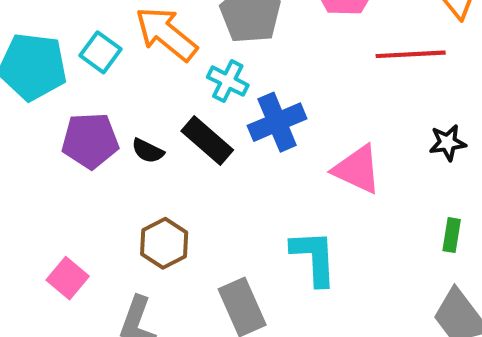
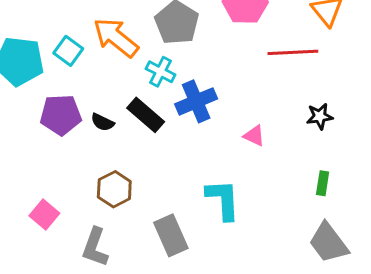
pink triangle: (357, 169) -> (254, 136), size x0.6

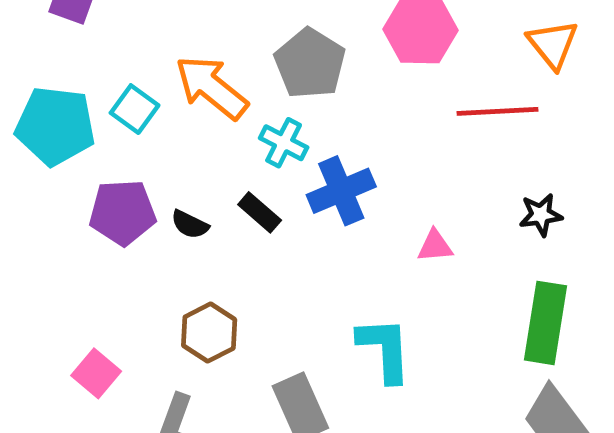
black rectangle: (146, 115) -> (260, 212), size x0.7
pink triangle: (254, 136) -> (435, 246), turned -30
green rectangle: (323, 183) -> (546, 323), size x2.0

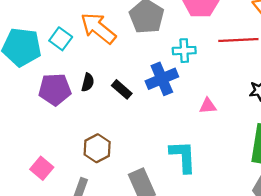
cyan cross: (284, 143) -> (184, 51), moved, turned -30
black semicircle: (190, 224) -> (88, 82), moved, turned -102

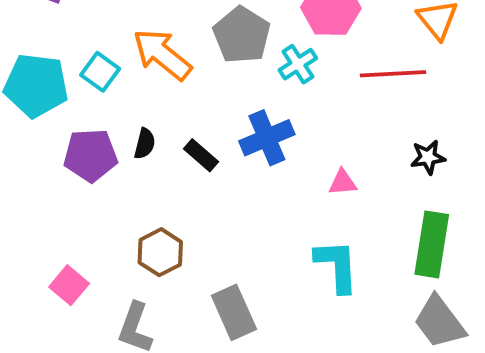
cyan cross: (184, 51) -> (298, 64), moved, turned -30
cyan L-shape: (183, 156) -> (337, 266), moved

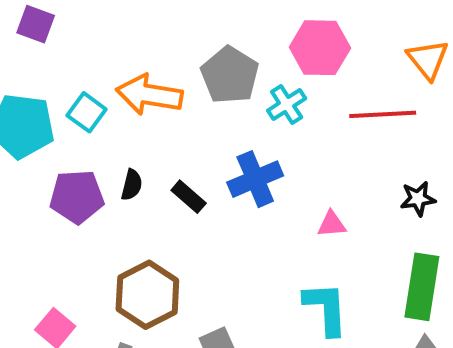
orange arrow: (162, 54) -> (149, 95), turned -30
brown hexagon: (160, 252) -> (147, 295), size x1.4

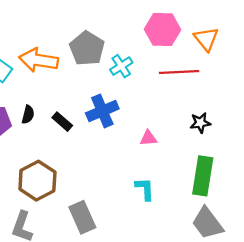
pink hexagon: (320, 48) -> (163, 30), moved
cyan L-shape: (326, 308) -> (145, 189), size x0.7

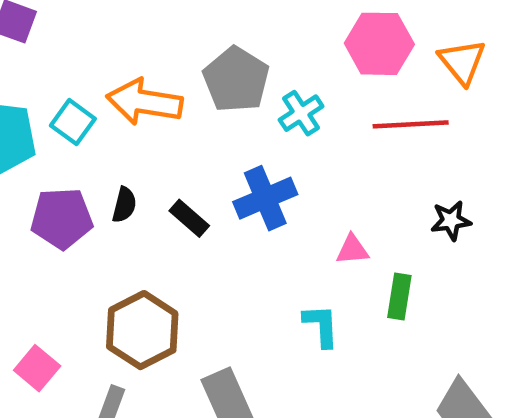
green rectangle: (203, 176) -> (399, 297), moved, size x0.6
cyan L-shape: (145, 189) -> (321, 326), moved

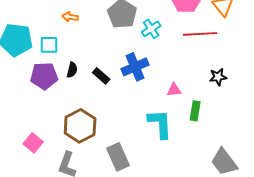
orange arrow: (144, 102) -> (70, 17), moved, size x0.5
cyan square: (73, 122) -> (49, 45), moved, turned -36
cyan L-shape: (321, 326) -> (160, 124), size x1.5

